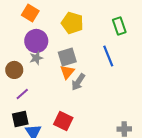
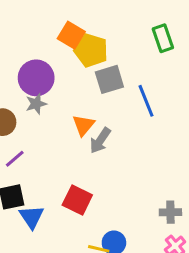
orange square: (30, 13) -> (71, 35), moved
green rectangle: (119, 26) -> (163, 38), moved
gray square: (67, 57) -> (109, 79), moved

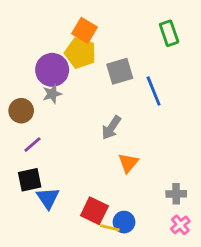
yellow pentagon: (91, 50) -> (80, 53), moved
orange triangle: (83, 125) -> (128, 163), moved
red square: (77, 200) -> (94, 211), moved

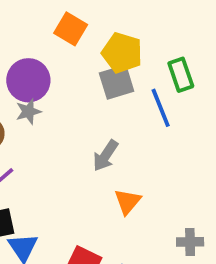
green rectangle: (169, 33) -> (181, 75), moved
yellow pentagon: (80, 53) -> (122, 53), moved

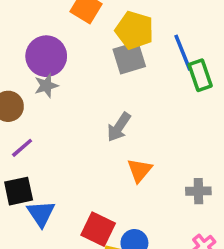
green rectangle: (181, 75) -> (200, 75), moved
blue line: (161, 108) -> (183, 53), moved
gray cross: (190, 242) -> (198, 191), moved

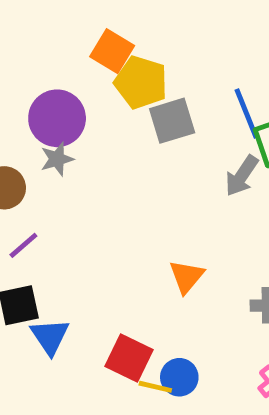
yellow pentagon: (134, 30) -> (141, 82), moved
gray arrow: (119, 127) -> (242, 176), moved

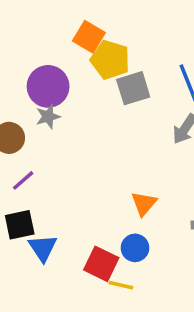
blue circle: (179, 377) -> (135, 248), moved

